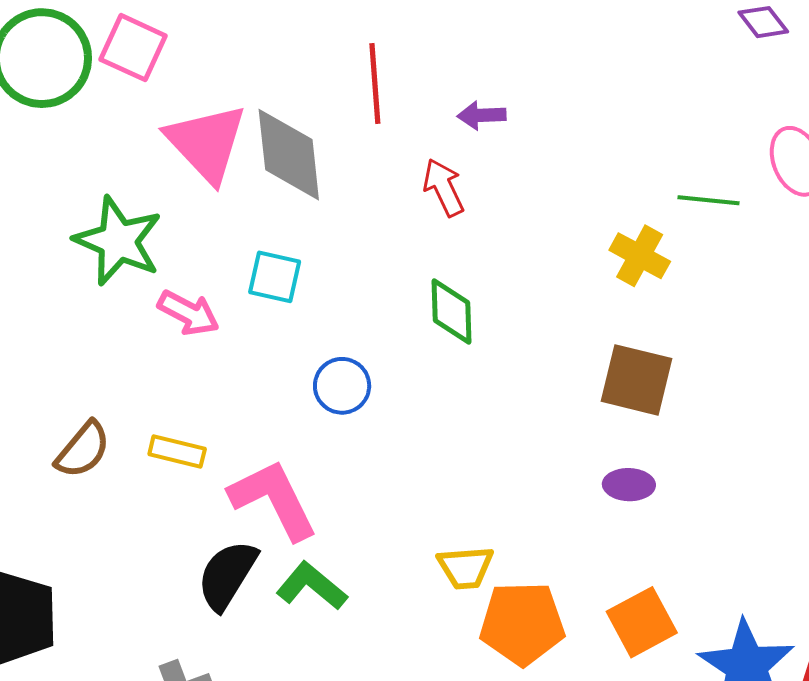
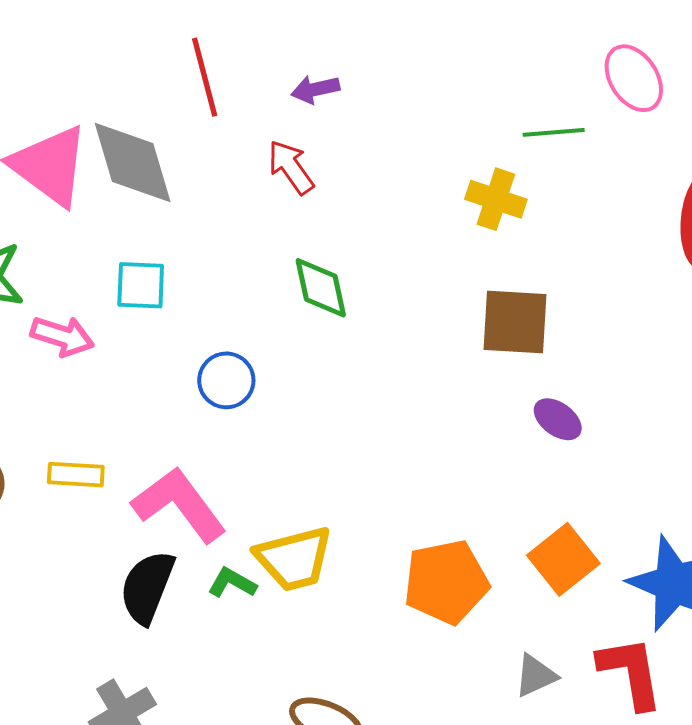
purple ellipse: (629, 485) -> (558, 419), moved, turned 45
yellow trapezoid: (466, 568) -> (294, 559), moved, size x1.4
green L-shape: (312, 586) -> (232, 583), size x0.7

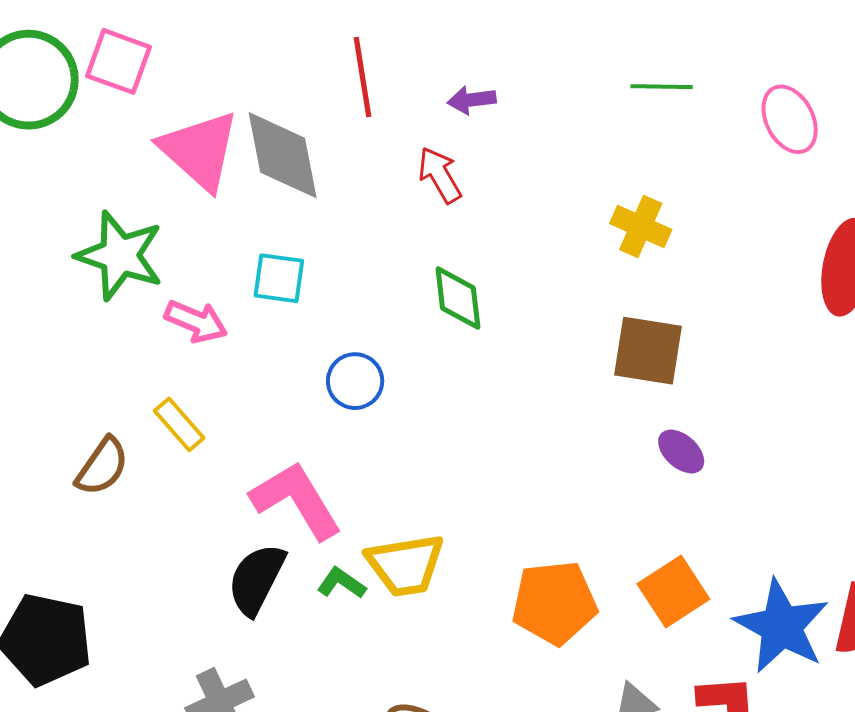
green line: (554, 132) -> (662, 87), moved
yellow rectangle: (76, 475) -> (179, 424), moved, turned 40

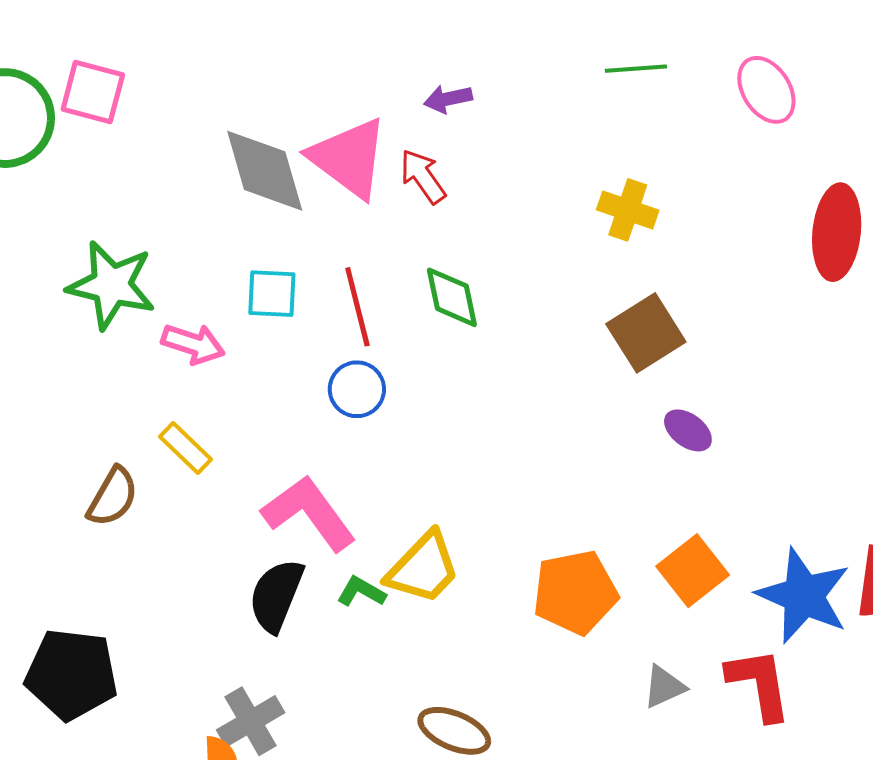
red line: (363, 77) -> (357, 307), moved
pink triangle: (200, 150) -> (349, 158), moved
brown square: (648, 351) -> (646, 333), turned -36
yellow trapezoid: (405, 565) -> (423, 568), turned -32

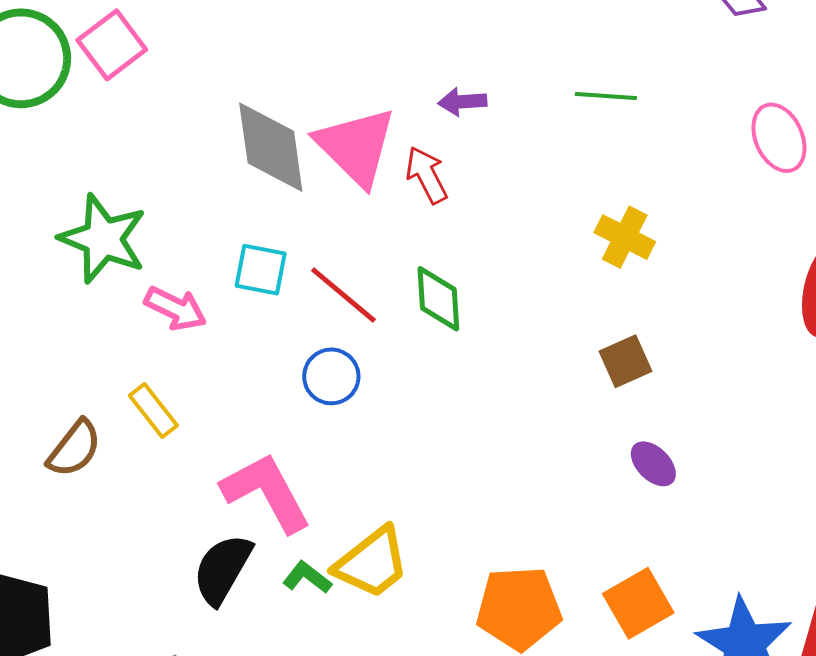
green line: (636, 69) -> (606, 96), moved
pink square: (93, 92) -> (112, 45), turned 30
red line: (357, 307) -> (343, 295), turned -44
brown square: (646, 333) -> (625, 361), size x0.7

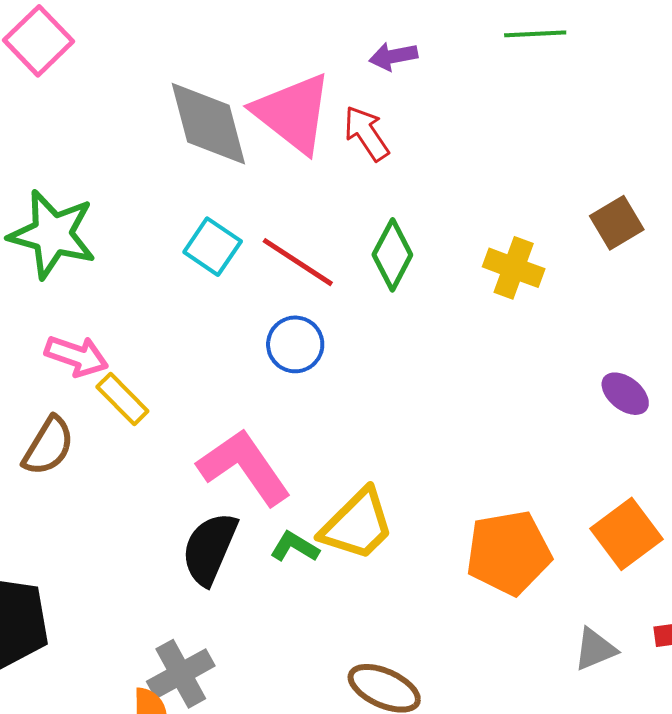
yellow cross: (625, 237) -> (514, 268), moved
cyan square: (261, 270) -> (213, 247), turned 30
green diamond: (438, 299) -> (392, 255), turned 38
pink arrow: (176, 308) -> (76, 356), moved
brown square: (625, 361) -> (617, 223), moved

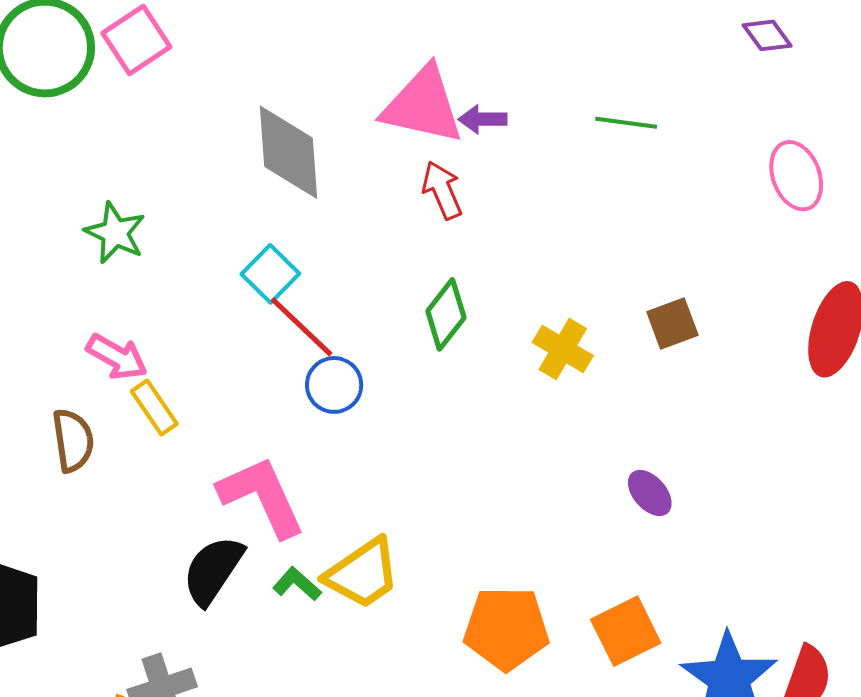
pink triangle: (293, 113) -> (423, 105), moved, turned -36
green star: (52, 234) -> (115, 233), size x0.7
red line: (298, 262) -> (302, 327), moved
brown semicircle: (48, 446) -> (73, 440), turned -50

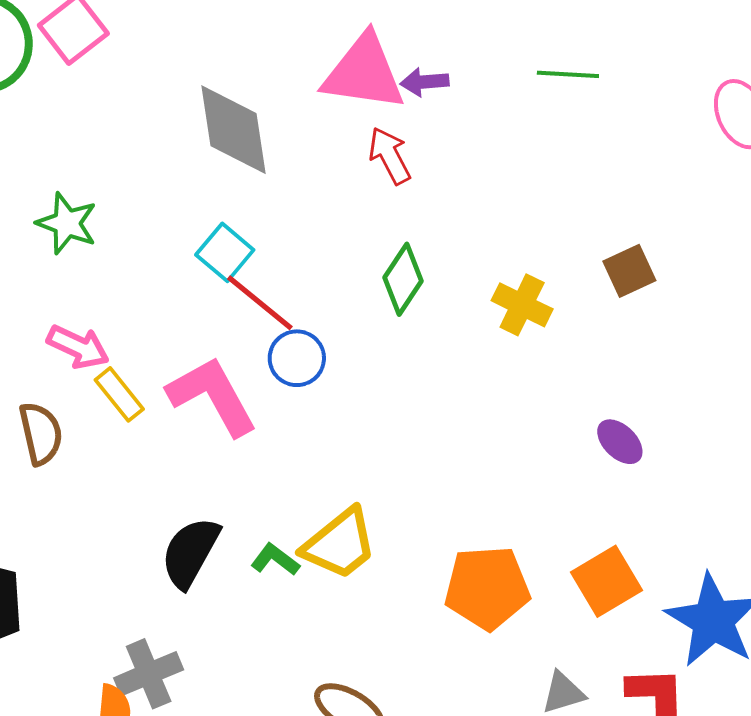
pink L-shape: (262, 496) -> (212, 396), moved

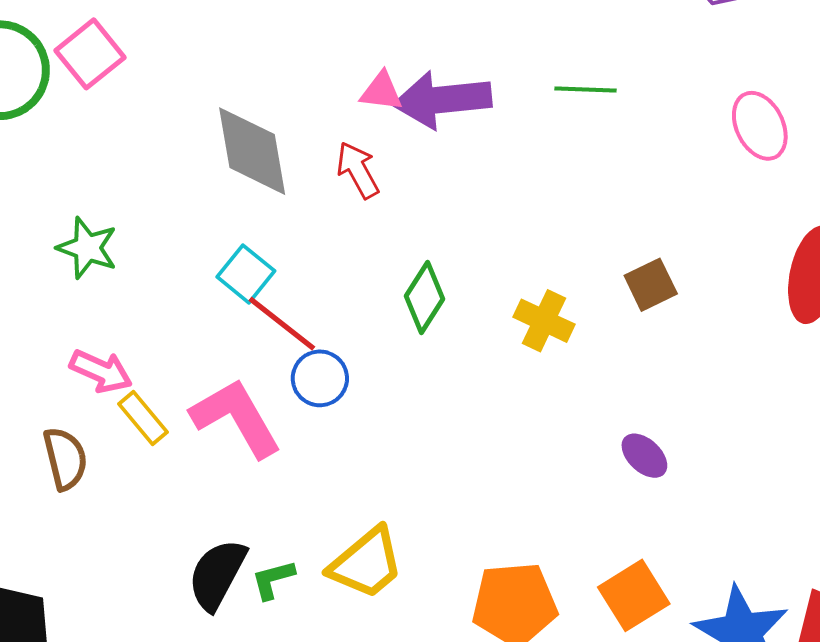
pink triangle: (364, 73) -> (381, 92), size x0.5
purple arrow: (425, 82) -> (442, 100), size x2.0
red arrow: (390, 156) -> (358, 170), moved
green L-shape: (275, 560) -> (273, 580), moved, turned -51

